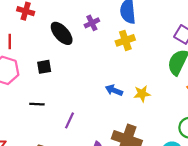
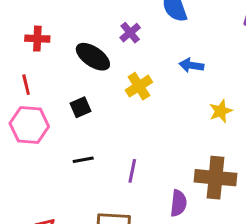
yellow cross: (125, 40) -> (139, 86), moved
blue arrow: (114, 90) -> (191, 65), moved

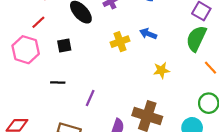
red line: (26, 85) -> (38, 22), moved, turned 48
yellow cross: (139, 86) -> (120, 42), moved

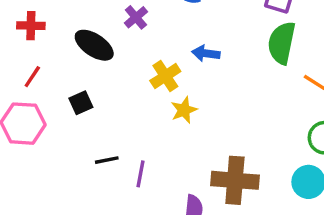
yellow star: (161, 70) -> (184, 110), moved
black line: (58, 82) -> (107, 160), moved

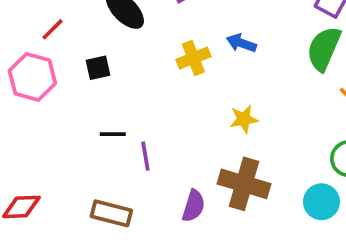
yellow star: (184, 110) -> (244, 119), moved
purple line: (140, 174) -> (145, 156), turned -32

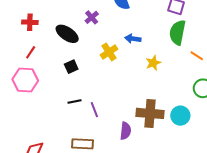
black square: (98, 68) -> (71, 67), moved
yellow star: (244, 119) -> (153, 63), moved
cyan circle: (321, 202) -> (180, 116), moved

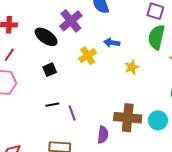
purple cross: (92, 17) -> (71, 21), size x1.6

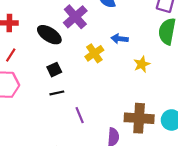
black line: (52, 105) -> (57, 93), moved

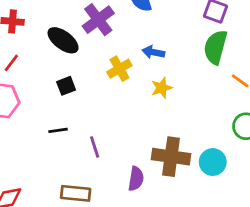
yellow star: (142, 64) -> (162, 88), moved
black line: (57, 93) -> (58, 130), moved

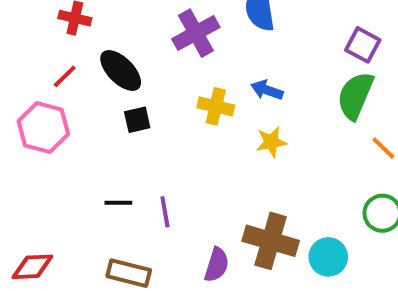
black ellipse: (63, 40) -> (121, 70), moved
yellow cross: (119, 69) -> (216, 106), turned 35
black line: (58, 130) -> (118, 203), moved

